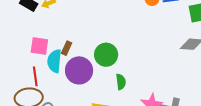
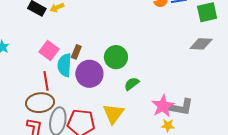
pink square: (39, 46) -> (49, 51), turned 30
green semicircle: (121, 82) -> (132, 84), turned -119

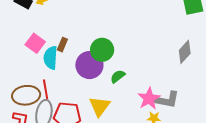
gray diamond: (201, 44) -> (185, 52), moved, turned -50
purple circle: (89, 74) -> (89, 65), moved
red line: (46, 81) -> (46, 89), moved

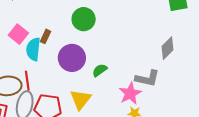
green circle: (102, 50) -> (84, 19), moved
gray L-shape: (167, 100) -> (147, 78), moved

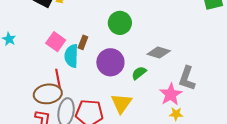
gray diamond: (167, 48) -> (159, 53), moved, turned 65
gray L-shape: (147, 78) -> (187, 78), turned 100
red line: (27, 81) -> (58, 79), moved

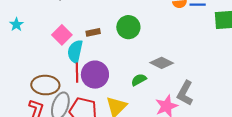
brown rectangle: (83, 42) -> (93, 32), moved, turned 48
purple circle: (110, 62) -> (95, 75), moved
red line: (58, 79) -> (77, 73), moved

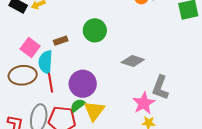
purple circle: (95, 75) -> (83, 84), moved
green semicircle: (139, 80) -> (78, 105), moved
brown ellipse: (45, 85) -> (23, 75), moved

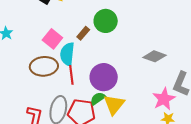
green circle: (95, 30) -> (106, 21), moved
brown rectangle: (61, 41) -> (83, 33), turned -32

